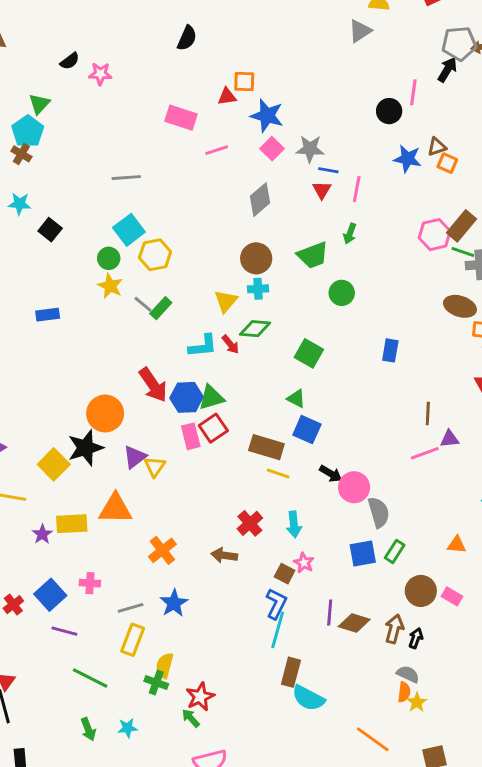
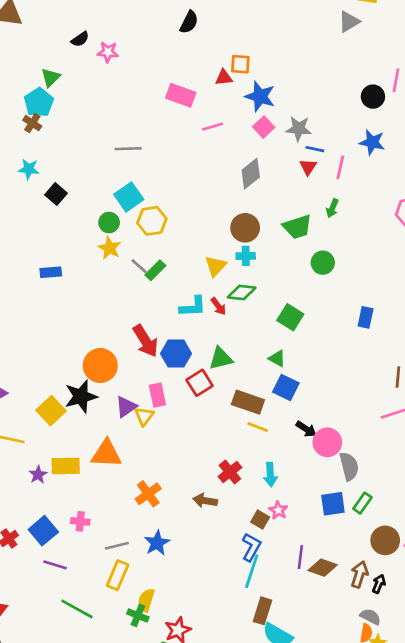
blue star: (407, 159) -> (372, 142), moved
green triangle: (211, 398) -> (221, 358), moved
pink rectangle: (191, 436) -> (157, 395), moved

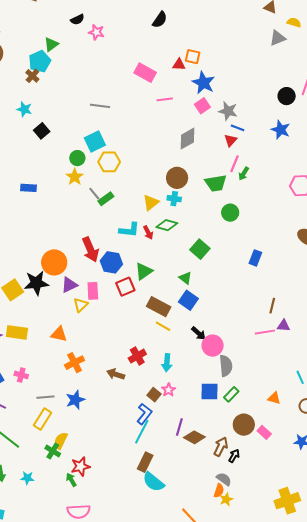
pink line: (340, 167) -> (234, 164), moved
green triangle: (221, 358) -> (144, 271), turned -30
purple triangle: (126, 407) -> (69, 285), moved
orange triangle: (106, 454) -> (59, 334), moved, size x0.7

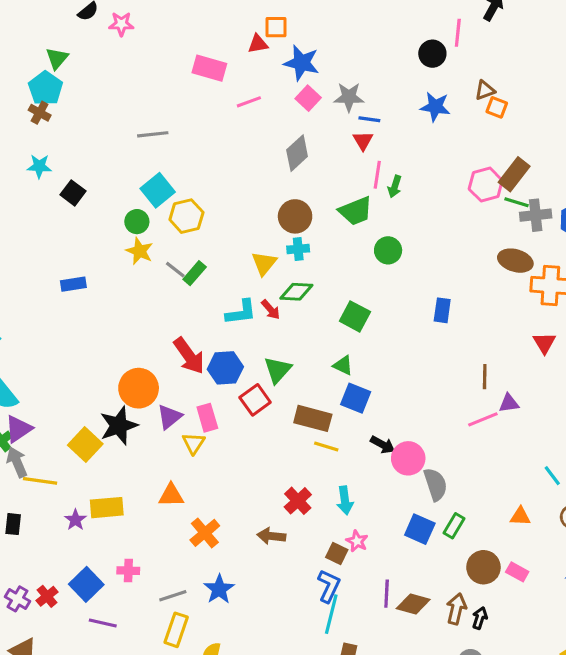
blue square: (210, 391) -> (420, 529), turned 36

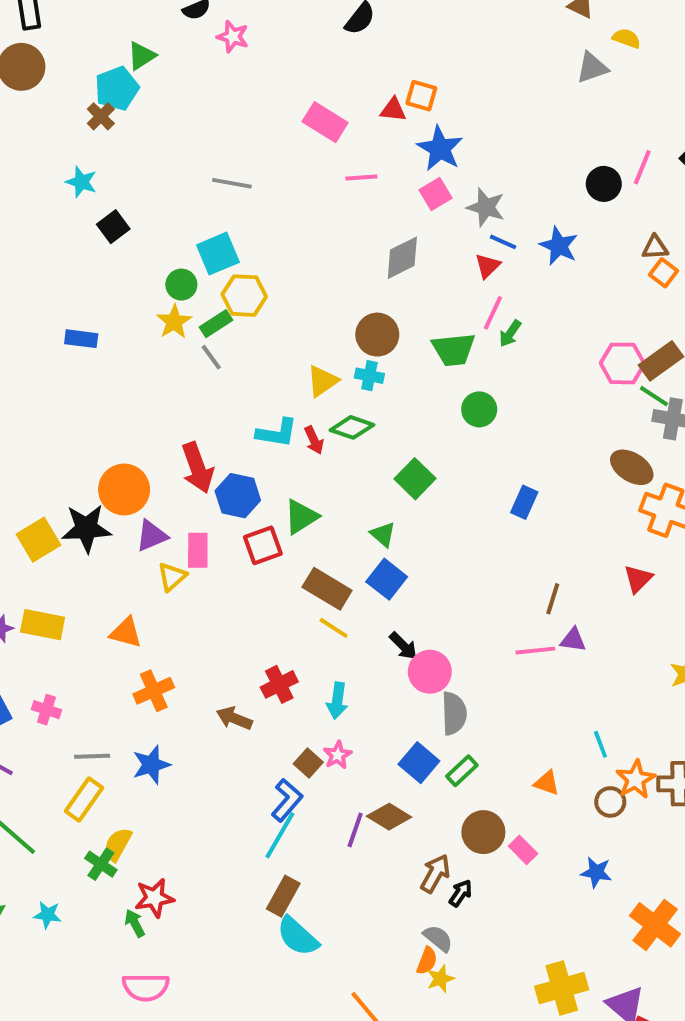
blue star: (435, 107) -> (559, 246), moved
green rectangle: (195, 273) -> (216, 324), moved
brown diamond: (413, 604) -> (389, 817), moved

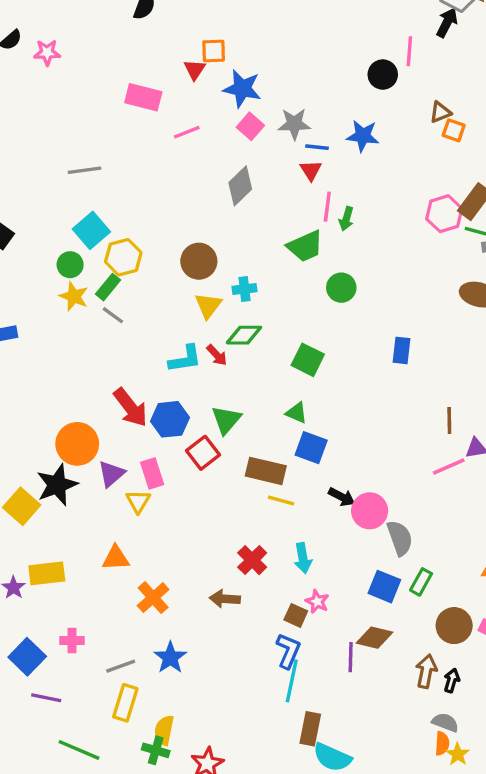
red triangle: (393, 110) -> (195, 70), turned -45
brown circle: (377, 335) -> (199, 261), moved

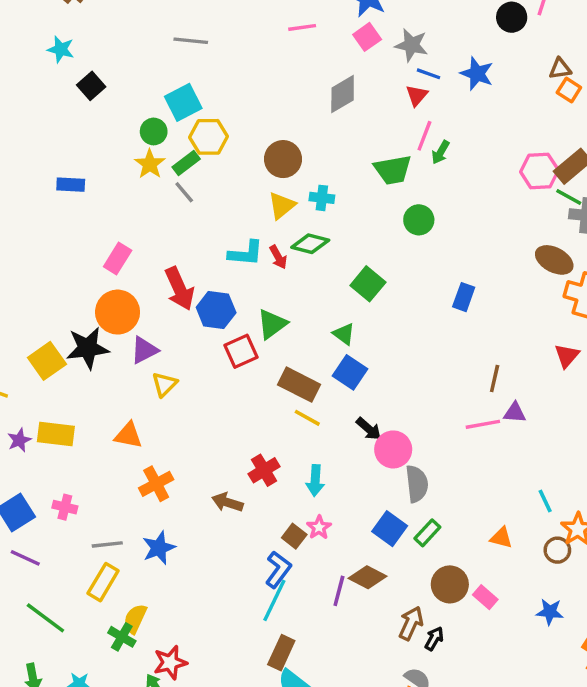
pink rectangle: (152, 473) -> (118, 259), moved, turned 36

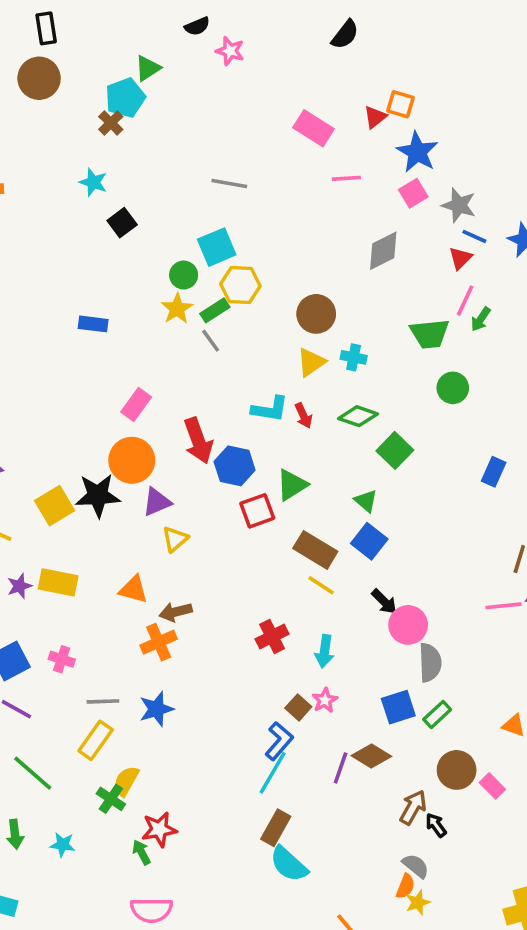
green diamond: (310, 244) -> (358, 416), moved
brown arrow: (227, 502) -> (176, 612), moved, turned -36
blue square: (390, 529) -> (398, 707), turned 32
black arrow: (434, 639) -> (436, 825), turned -70

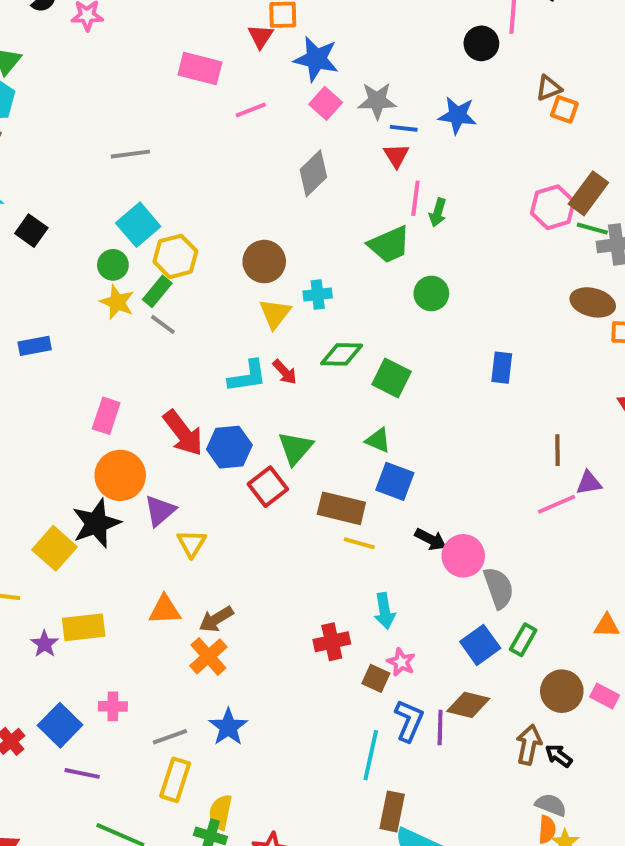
red cross: (272, 636) -> (332, 642), moved, turned 32
blue L-shape: (279, 741) -> (409, 721), moved

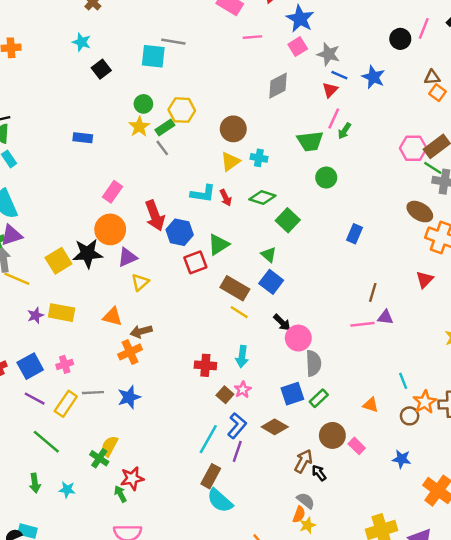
cyan square: (138, 225) -> (153, 56), moved, turned 30
pink cross: (113, 706) -> (65, 364), turned -35
purple line: (440, 728) -> (237, 451), moved
yellow rectangle: (175, 780) -> (66, 404), moved

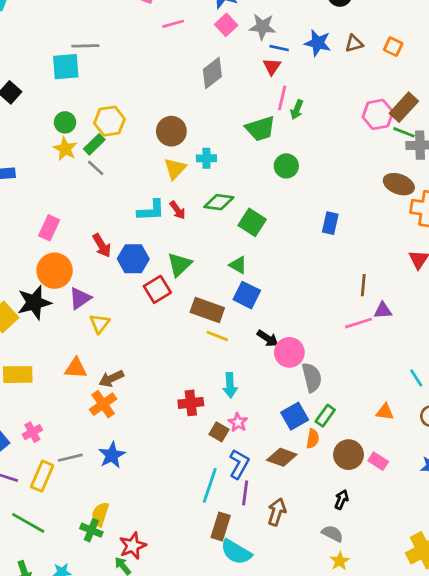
brown triangle: (432, 77) -> (354, 43), moved
red arrow: (155, 216) -> (102, 245), size x0.7
brown arrow: (303, 461) -> (277, 512), moved
black arrow: (319, 473) -> (342, 500), turned 70
orange semicircle: (299, 514) -> (313, 439), moved

